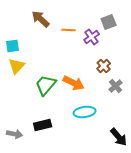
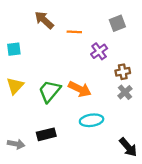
purple cross: (92, 37) -> (99, 51), moved
yellow triangle: (17, 66) -> (15, 86), moved
brown cross: (104, 66) -> (123, 72), moved, turned 32

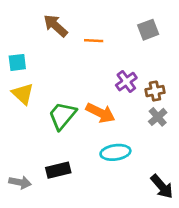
purple cross: (99, 51) -> (126, 82), moved
yellow triangle: (15, 86) -> (23, 94), moved, turned -30

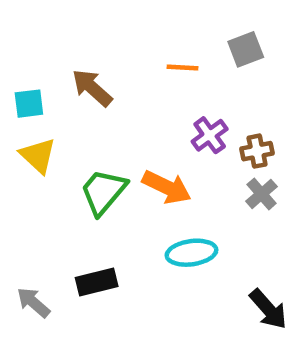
brown arrow: (55, 26) -> (92, 88), moved
orange line: (94, 41) -> (182, 67), moved
gray arrow: (20, 182) -> (33, 302), turned -150

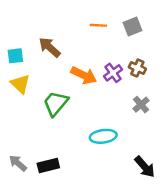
orange line: (182, 67) -> (98, 25), moved
brown cross: (257, 151) -> (137, 68), moved, turned 35
orange arrow: (167, 187) -> (84, 75), moved
black rectangle: (97, 282) -> (48, 166), moved

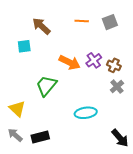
brown arrow: (50, 47) -> (41, 26), moved
cyan square: (15, 56) -> (24, 46), moved
brown cross: (137, 68) -> (114, 65), moved
yellow triangle: (20, 84) -> (17, 109), moved

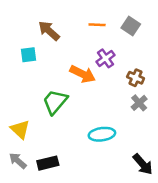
gray square: (110, 22) -> (131, 26), turned -35
purple cross: (94, 60) -> (106, 58), moved

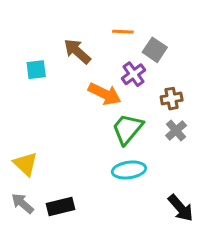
gray square: (131, 26) -> (155, 50), moved
brown arrow: (49, 31) -> (77, 51), moved
brown cross: (136, 78) -> (172, 99), turned -35
green trapezoid: (55, 102) -> (127, 129), moved

